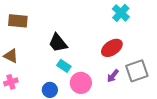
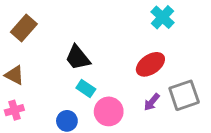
brown rectangle: (18, 21) -> (24, 28), turned -54

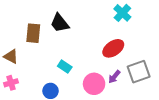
brown rectangle: (24, 28) -> (33, 33), moved, turned -36
black trapezoid: (78, 58) -> (60, 23), moved
pink circle: (109, 111) -> (94, 84), moved

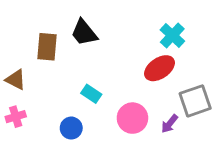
cyan cross: (122, 13) -> (172, 35), moved
purple arrow: (114, 77) -> (169, 124), moved

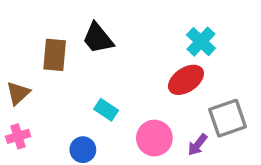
brown triangle: (16, 80) -> (18, 93), turned 50

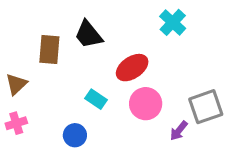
cyan cross: (201, 42) -> (173, 22), moved
red ellipse: (186, 80) -> (132, 68), moved
pink circle: (154, 138) -> (146, 104), moved

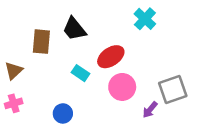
cyan rectangle: (96, 99) -> (81, 73), moved

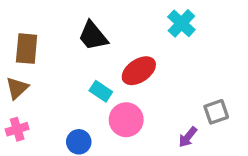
brown rectangle: (41, 42) -> (27, 49), moved
pink circle: (122, 87) -> (126, 120), moved
gray square: (173, 89) -> (216, 112), size x0.7

